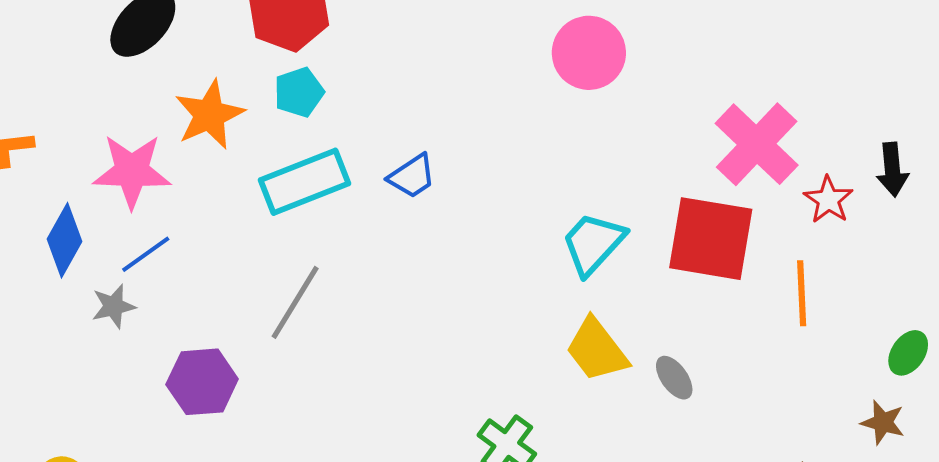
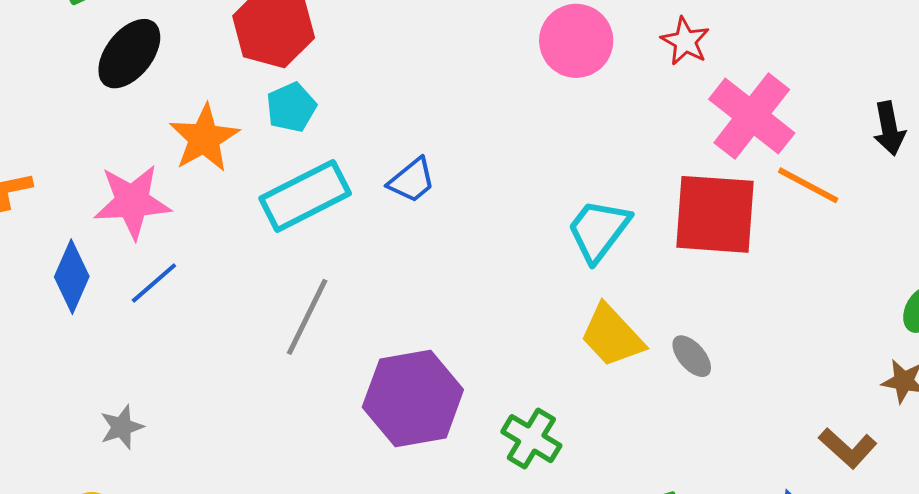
red star: (828, 200) -> (685, 41), moved
orange line: (802, 293) -> (808, 185), moved, turned -54
gray star: (114, 306) -> (122, 427), moved
purple hexagon: (202, 382) -> (413, 398), moved, size x1.4

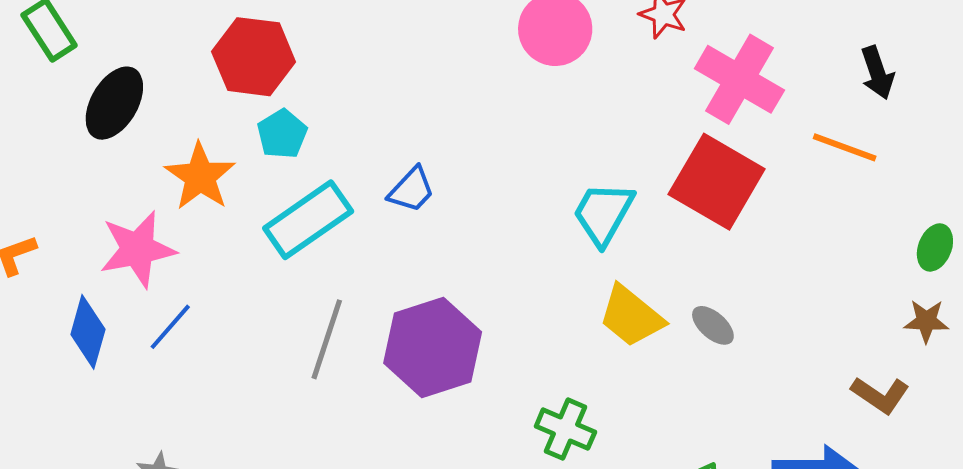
orange line: (808, 185) -> (845, 147), moved
red square: (715, 214) -> (717, 182), turned 34
purple hexagon: (413, 398) -> (433, 347), moved

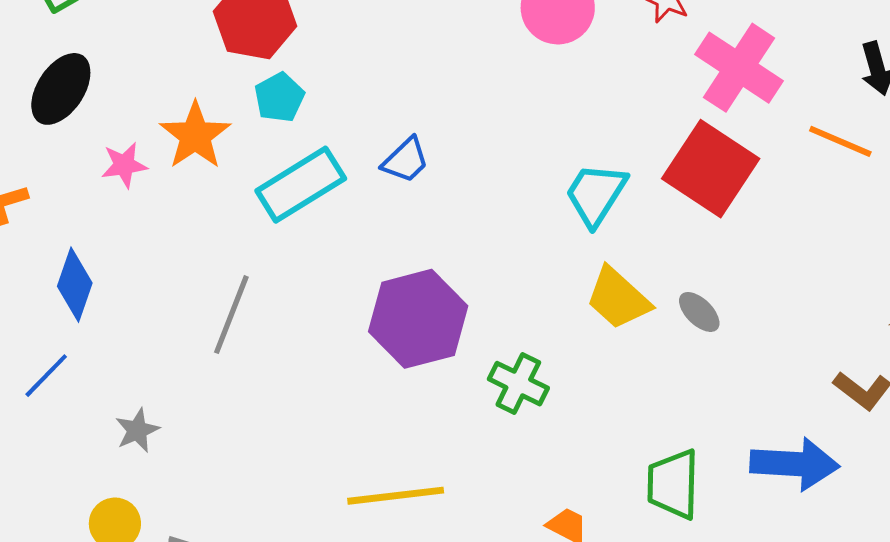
black ellipse: (114, 103) -> (61, 89), moved
pink star: (138, 249) -> (124, 165), moved, size x0.6
blue line: (170, 327) -> (46, 376), moved
gray line: (327, 339) -> (231, 315), moved
green cross: (565, 429) -> (518, 384), moved

